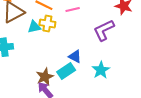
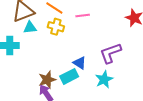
cyan triangle: (34, 27) -> (30, 28), moved
purple L-shape: (104, 30) -> (110, 53), moved

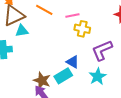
yellow cross: (56, 27) -> (82, 29), moved
brown star: (47, 80) -> (42, 81), turned -30

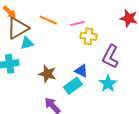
purple L-shape: (102, 50) -> (110, 57), turned -35
brown star: (42, 81) -> (47, 74), moved

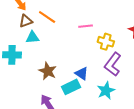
orange line: (48, 20) -> (47, 17), moved
brown triangle: (18, 28) -> (26, 21), size x0.6
yellow cross: (89, 36) -> (106, 42), moved

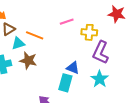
orange line: (47, 17) -> (35, 35), moved
brown star: (48, 71) -> (28, 61), moved
cyan rectangle: (71, 87) -> (65, 83), turned -36

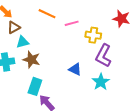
orange line: (35, 35) -> (47, 14), moved
cyan rectangle: (65, 83) -> (35, 86), moved

